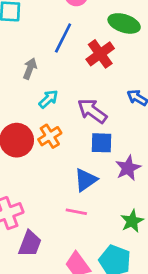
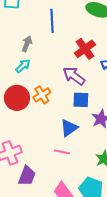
blue line: (63, 38) -> (52, 21), turned -30
red cross: (100, 54) -> (85, 49), moved
cyan arrow: (48, 99) -> (23, 66), moved

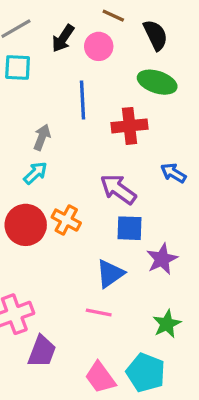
red cross: (85, 49) -> (130, 126), moved, turned 30
orange cross: (42, 95) -> (66, 220), turned -30

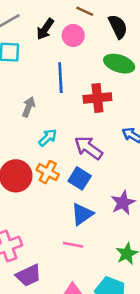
cyan arrow: (35, 173) -> (48, 138), moved
blue square: (130, 228) -> (80, 178), moved, turned 30
purple trapezoid: (42, 351) -> (29, 275), turned 44

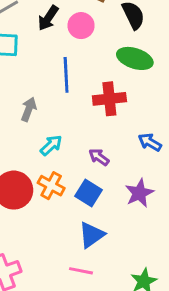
purple arrow: (89, 148) -> (99, 157), size x0.6
purple star: (123, 203) -> (139, 193), moved

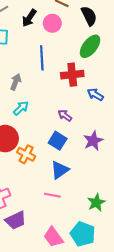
green ellipse: (135, 58) -> (90, 46), turned -70
blue arrow: (150, 142) -> (95, 95), moved
cyan arrow: (51, 145) -> (21, 108), moved
orange cross: (51, 186) -> (26, 154), moved

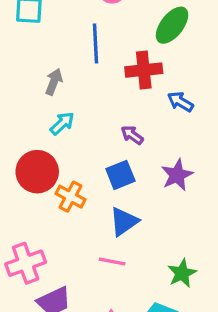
blue square: (58, 141) -> (120, 175), turned 36

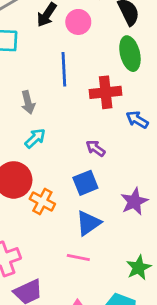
green ellipse: (172, 25) -> (130, 54), turned -52
gray arrow: (54, 82) -> (28, 102), turned 145
purple star: (177, 175) -> (134, 201), moved

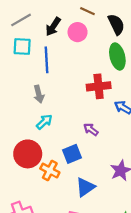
blue line: (64, 69) -> (47, 60), moved
blue square: (85, 183) -> (72, 154), moved

